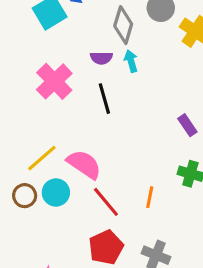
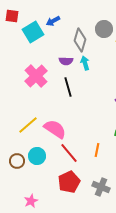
cyan circle: (56, 192) -> (37, 156), moved
brown circle: (25, 196) -> (17, 161), moved

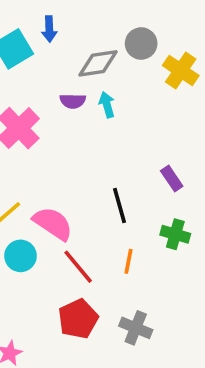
blue arrow: (53, 21) -> (49, 29), turned -64
gray diamond: (80, 40) -> (98, 63), turned 65
black line: (68, 87) -> (120, 205), moved
cyan circle: (37, 156) -> (21, 256), moved

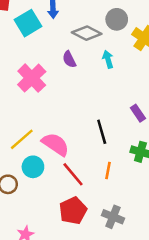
gray diamond: (98, 63) -> (87, 33), turned 36
purple semicircle: (73, 101) -> (69, 59), turned 63
cyan arrow: (107, 105) -> (108, 59), moved

